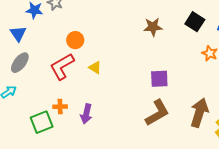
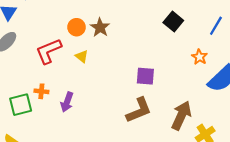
black square: (195, 22) -> (173, 22), moved
brown star: (153, 27) -> (100, 27), moved, turned 30
orange circle: (75, 40) -> (77, 27), moved

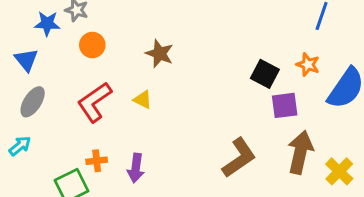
black square: (173, 22) -> (265, 74), moved
orange circle: (77, 27) -> (92, 45), moved
purple square: (145, 76) -> (285, 105), moved

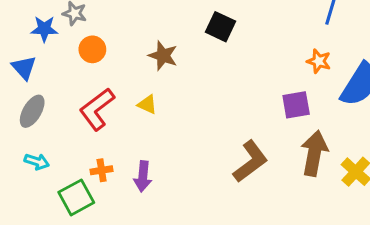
black square: (265, 74) -> (221, 27), moved
cyan arrow: (20, 146) -> (37, 162), moved, turned 60

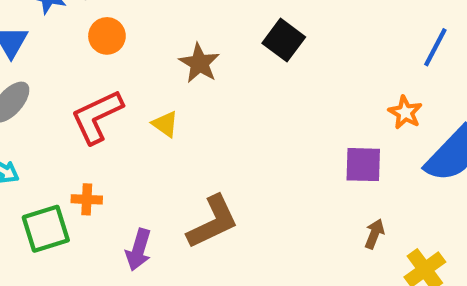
brown arrow: (314, 153) -> (375, 234), size x0.5
brown L-shape: (250, 161) -> (213, 222), moved
purple arrow: (143, 176) -> (139, 250), moved

